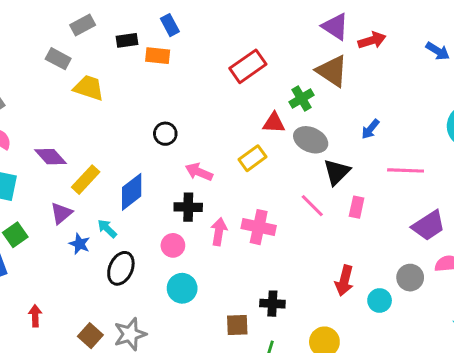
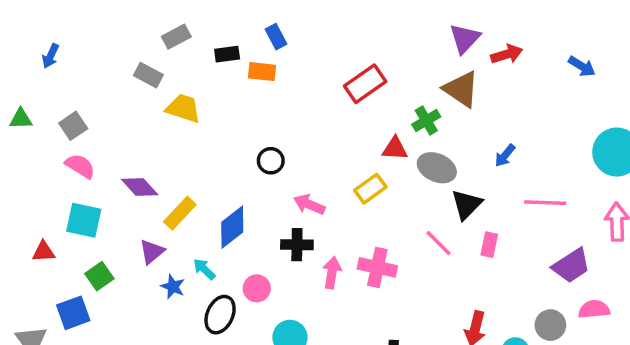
purple triangle: (335, 27) -> (465, 38), turned 40
pink circle: (173, 245) -> (257, 288), moved

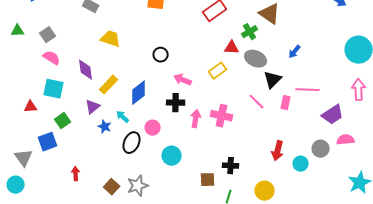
yellow trapezoid: (183, 108) -> (111, 39), moved
purple diamond: (140, 187) -> (86, 70), turned 35
pink line: (545, 203) -> (308, 90), moved

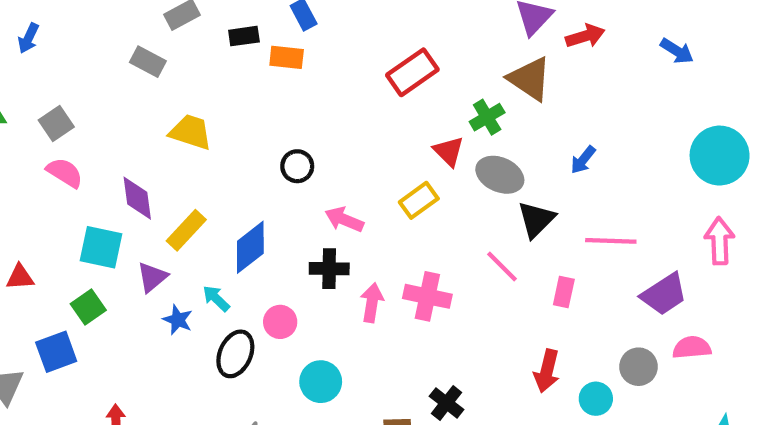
red triangle: (232, 48) -> (449, 151), turned 42
cyan square: (54, 89) -> (101, 247), moved
pink rectangle: (286, 103) -> (564, 292), moved
black cross: (231, 166) -> (447, 403), turned 35

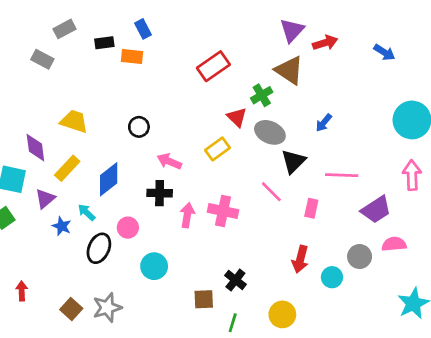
yellow trapezoid: (191, 132) -> (74, 121), moved

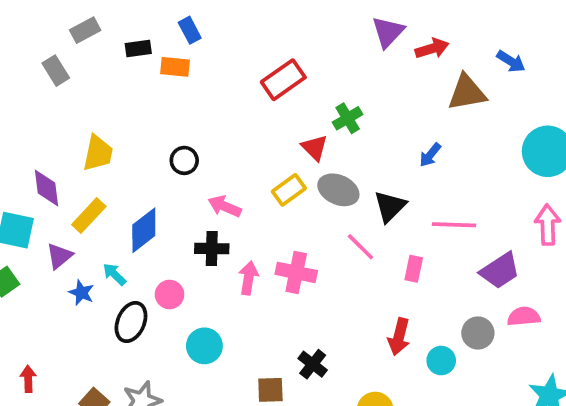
gray rectangle: (42, 59) -> (56, 71), turned 30
brown triangle: (289, 70) -> (467, 93), moved, turned -44
yellow trapezoid: (74, 121) -> (98, 153), turned 84
gray ellipse: (270, 132) -> (338, 190), moved

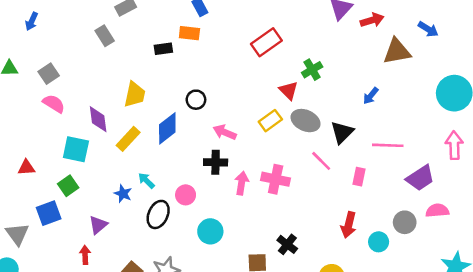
black rectangle: (138, 49) -> (163, 49), moved
blue diamond: (144, 230) -> (167, 128), moved
purple triangle: (59, 256) -> (98, 225), moved

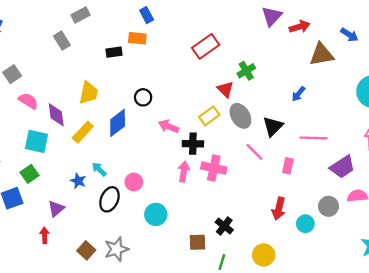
pink semicircle: (54, 104) -> (28, 101), moved
gray ellipse: (306, 121) -> (240, 116), turned 35
black cross: (216, 162) -> (193, 144), moved

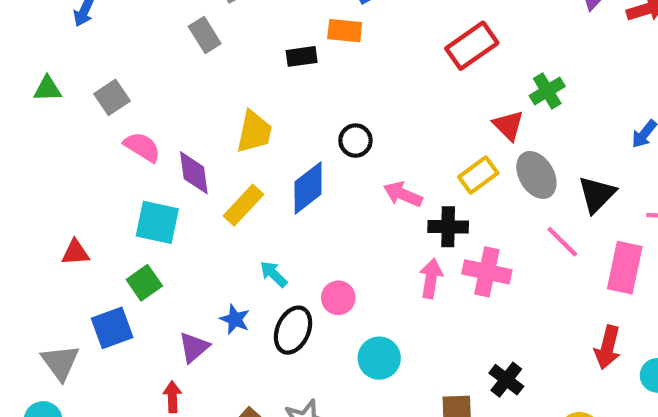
pink rectangle: (288, 166) -> (625, 268), size x1.6
blue star: (78, 181) -> (235, 319), moved

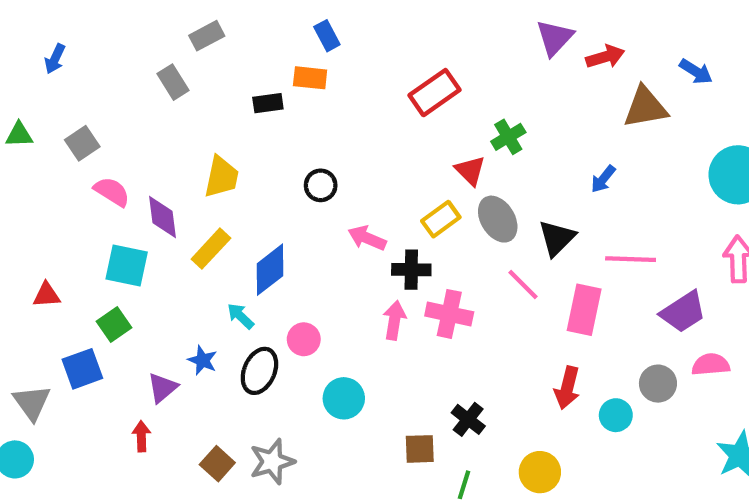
blue diamond: (308, 188) -> (270, 270), moved

